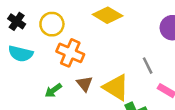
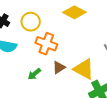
brown triangle: (85, 84) -> (59, 67), turned 40

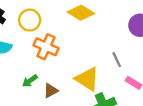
brown triangle: (59, 67) -> (51, 91), moved

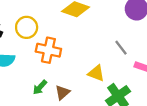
yellow triangle: (87, 79) -> (96, 73), size x0.7

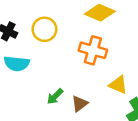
orange cross: (48, 50) -> (93, 50), moved

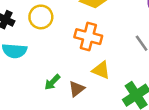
yellow triangle: (118, 85) -> (101, 70), moved

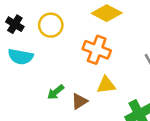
yellow triangle: (101, 70) -> (106, 85), turned -36

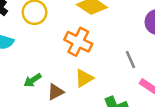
yellow triangle: (106, 85) -> (84, 78), turned -30

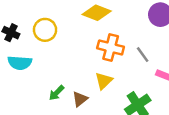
orange cross: (78, 42) -> (111, 48), moved

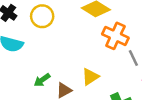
orange cross: (111, 48) -> (115, 36), moved

